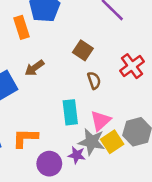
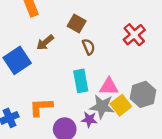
brown square: (83, 50) -> (77, 23), moved
brown semicircle: (94, 80) -> (89, 47), moved
pink triangle: (101, 121) -> (109, 87), turned 48

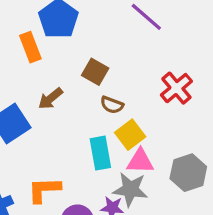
brown semicircle: (89, 47) -> (112, 105), turned 133
yellow square: (121, 105) -> (130, 135), moved

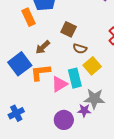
pink triangle: (140, 161) -> (59, 84), moved, turned -30
orange L-shape: (44, 190) -> (40, 72), moved

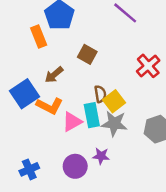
brown semicircle: (80, 49) -> (100, 94), moved, turned -120
orange L-shape: (40, 72) -> (49, 106), turned -150
gray star: (94, 99) -> (114, 124), moved
blue cross: (16, 113) -> (29, 169), moved

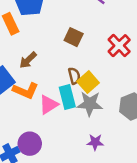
brown square: (87, 54) -> (74, 37), moved
purple star: (101, 156) -> (95, 142), moved
purple circle: (75, 166) -> (30, 144), moved

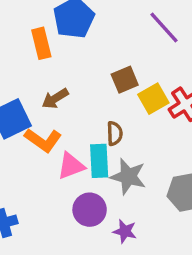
brown square: (74, 37) -> (125, 80), turned 30
yellow square: (88, 82) -> (153, 99), moved
purple circle: (30, 144) -> (90, 210), moved

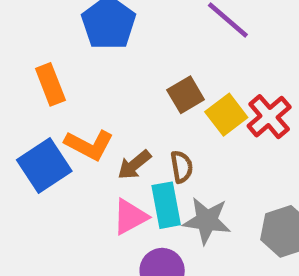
orange rectangle: (41, 43) -> (50, 84), moved
brown arrow: (55, 98) -> (134, 165), moved
orange L-shape: (43, 140) -> (89, 145), moved

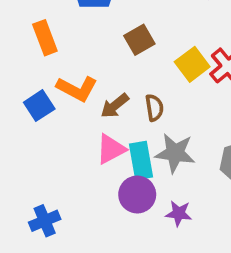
brown square: (186, 95) -> (139, 40), moved
blue square: (44, 165) -> (39, 106), size x0.7
cyan rectangle: (166, 205) -> (141, 161), moved

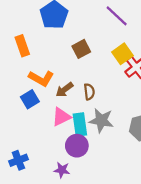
yellow square: (192, 64) -> (122, 54), moved
blue square: (39, 106) -> (30, 99), moved
purple star: (179, 213) -> (62, 170), moved

